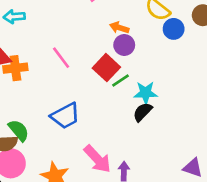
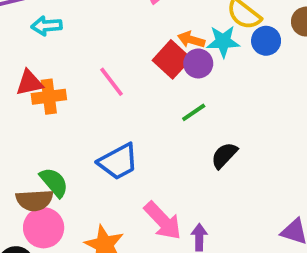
red square: (106, 68) -> (172, 59), moved
cyan star: (146, 93) -> (223, 41), moved

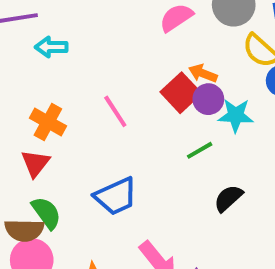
cyan star: (223, 41) -> (236, 115), moved
red triangle: (29, 83) -> (35, 163), moved, turned -44
orange cross: (49, 97) -> (48, 122), turned 32

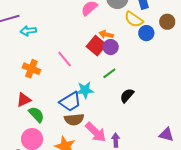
cyan star: (236, 115) -> (85, 90), moved
red triangle: (35, 163) -> (24, 100), moved, turned 35
brown semicircle: (24, 230) -> (74, 119), moved

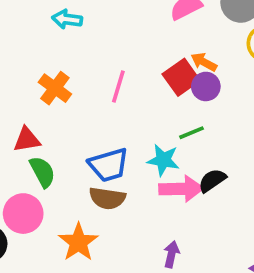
pink line: (65, 59) -> (118, 86), turned 42
cyan star: (85, 90) -> (163, 160), moved
pink arrow: (96, 132) -> (181, 189), moved, turned -60

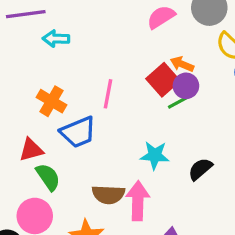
green line: (191, 133) -> (179, 102), moved
blue trapezoid: (109, 165) -> (78, 132), moved
pink arrow: (181, 189) -> (138, 201), moved, turned -81

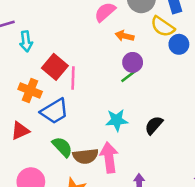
cyan arrow: (56, 39) -> (26, 41), turned -90
orange arrow: (182, 64) -> (125, 36), moved
red square: (163, 80) -> (55, 67), moved
green semicircle: (48, 177) -> (62, 147), moved

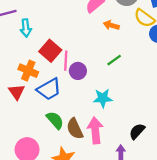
purple circle: (133, 62) -> (78, 71), moved
black semicircle: (154, 125) -> (137, 131), moved
red triangle: (20, 131) -> (17, 92), moved, turned -42
brown semicircle: (85, 156) -> (75, 129), turned 70

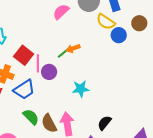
orange arrow: (111, 25) -> (73, 48), moved, turned -32
green line: (114, 60) -> (64, 53), moved
cyan star: (103, 98) -> (81, 89), moved

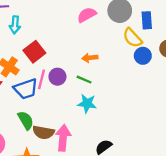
green line: (64, 53) -> (84, 80), moved, turned 48
pink line: (38, 63) -> (41, 79), moved
brown semicircle: (49, 123) -> (43, 132), turned -66

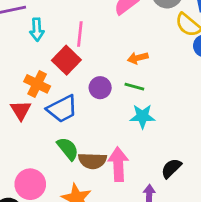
pink line: (41, 79) -> (80, 34), moved

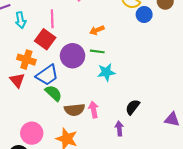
purple circle: (100, 88) -> (73, 56), size x1.5
green semicircle: (68, 149) -> (53, 93), moved
pink arrow: (118, 164) -> (94, 110), size x0.7

